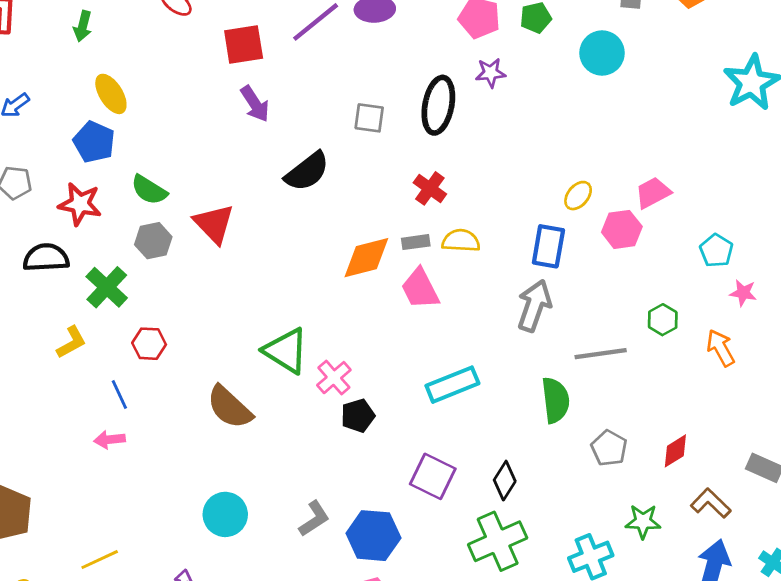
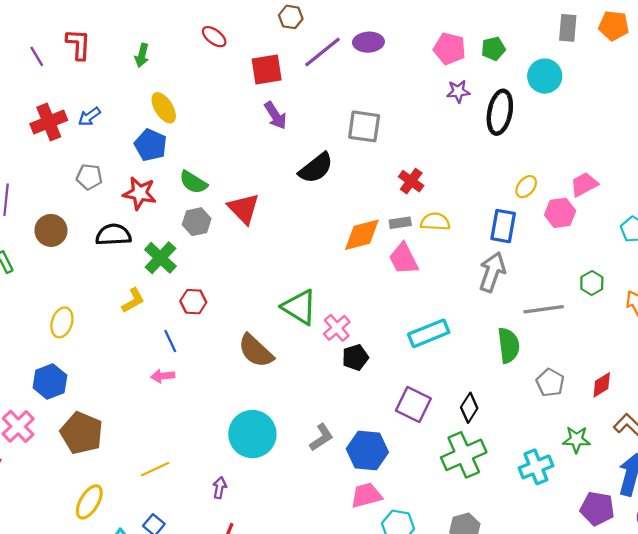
black ellipse: (438, 105) -> (500, 112), moved
gray square: (369, 118) -> (364, 126), size x1.4
cyan circle: (225, 514) -> (252, 434), size x1.4

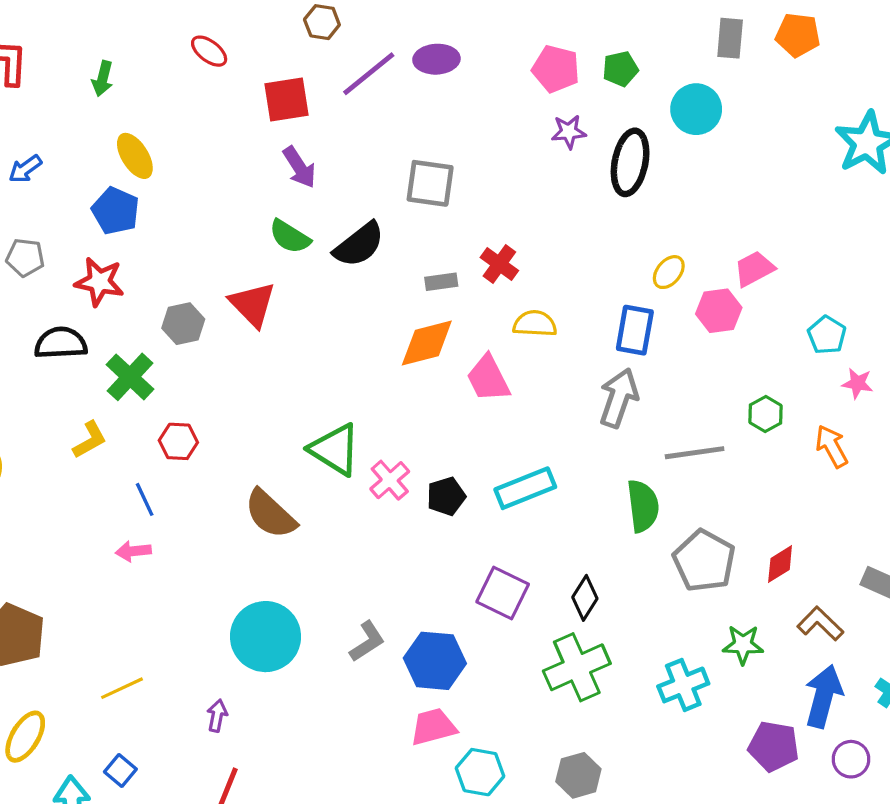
green semicircle: (193, 182) -> (290, 237), moved
gray rectangle: (400, 223) -> (441, 282), moved
black pentagon: (355, 357) -> (446, 496), moved
gray pentagon: (550, 383) -> (704, 561), size x1.5

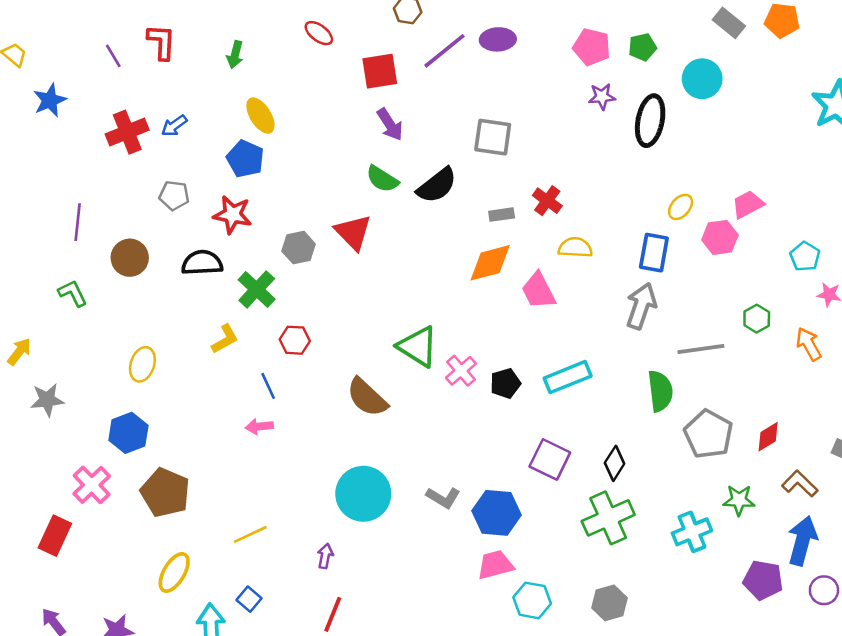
gray rectangle: (730, 38) -> (729, 23), turned -56
gray L-shape: (367, 641) -> (443, 498), turned 64

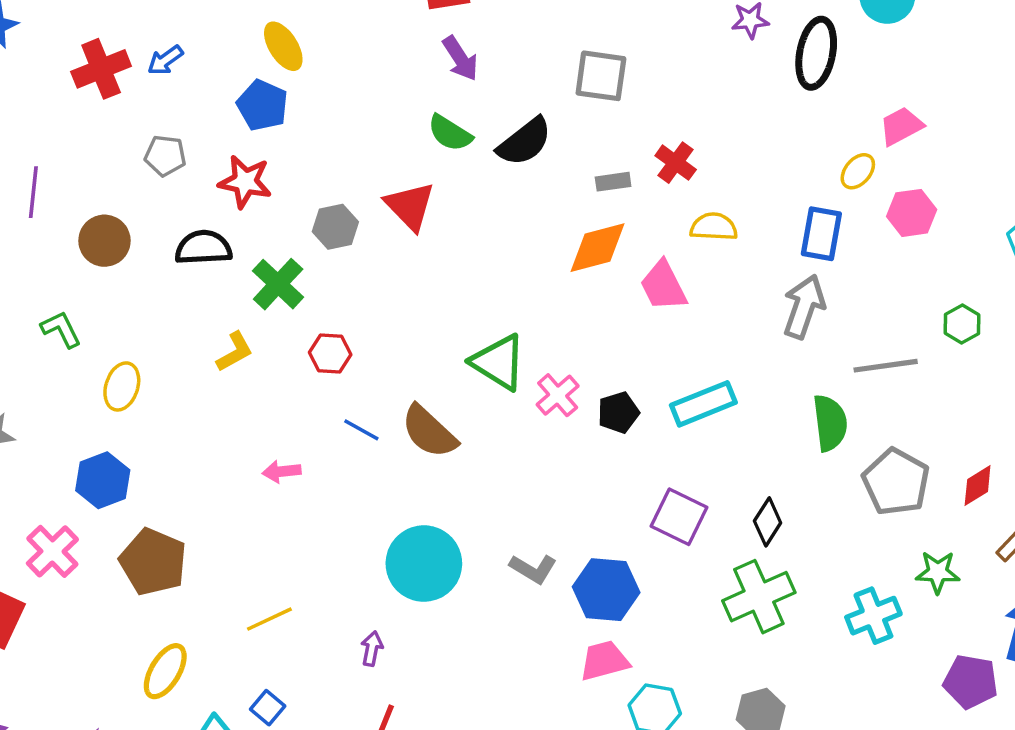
pink trapezoid: (748, 204) -> (901, 126), moved
green L-shape: (73, 293) -> (61, 329), moved
blue line: (268, 386) -> (361, 430), moved, turned -36

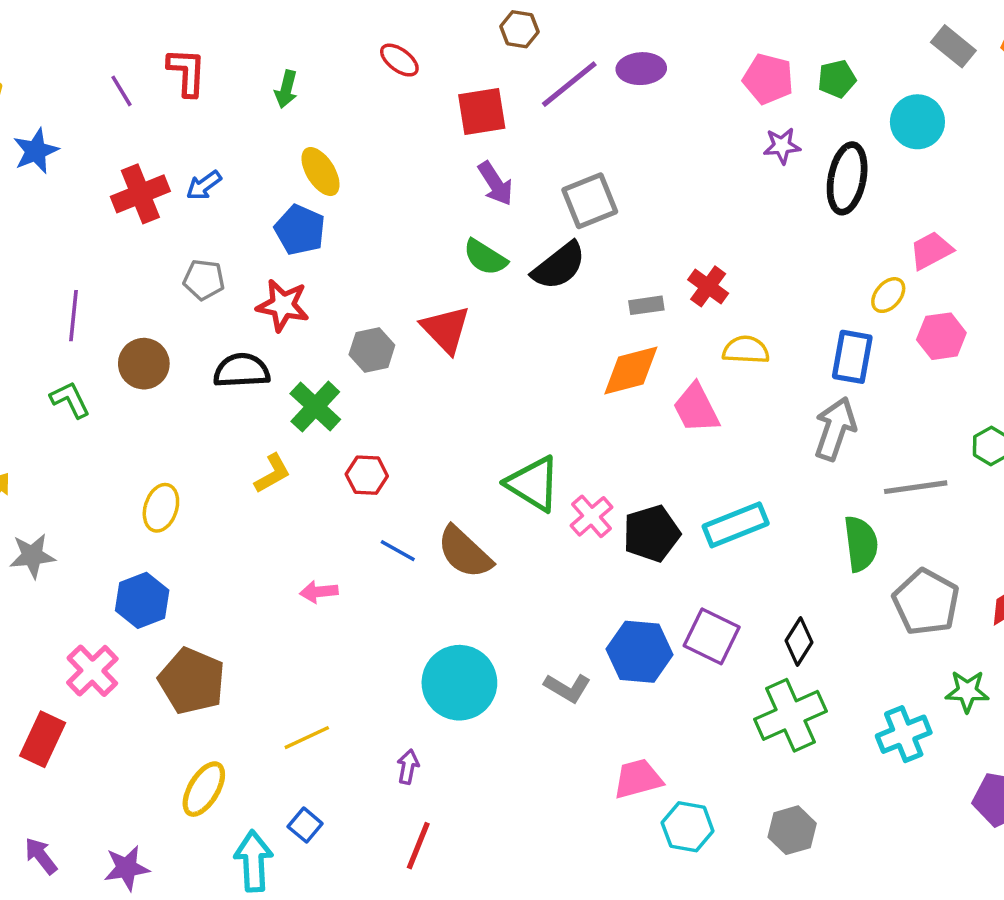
gray square: (601, 76) -> (590, 201), moved, turned -30
green L-shape: (61, 329) -> (70, 400), moved
black pentagon: (618, 413) -> (652, 533), size x1.4
blue hexagon: (606, 590) -> (640, 652), moved

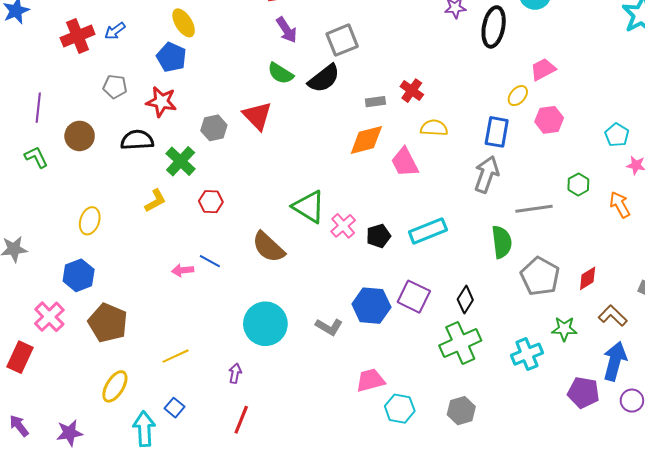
black pentagon: (652, 533) -> (378, 236), size x0.7
blue line: (398, 551) -> (210, 261), moved

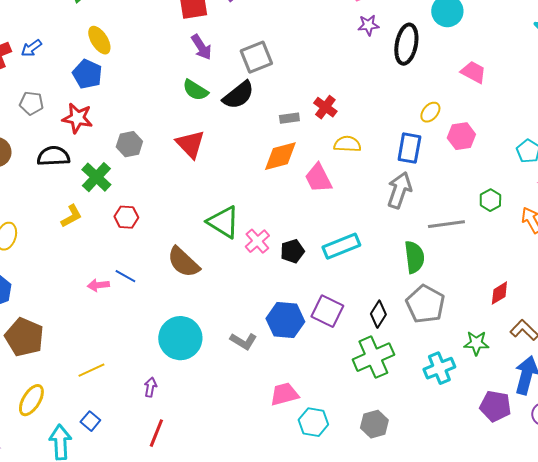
pink trapezoid: (543, 69) -> (473, 72), moved, turned 56
red triangle: (257, 116) -> (190, 144), moved
gray pentagon: (540, 276) -> (425, 304), moved

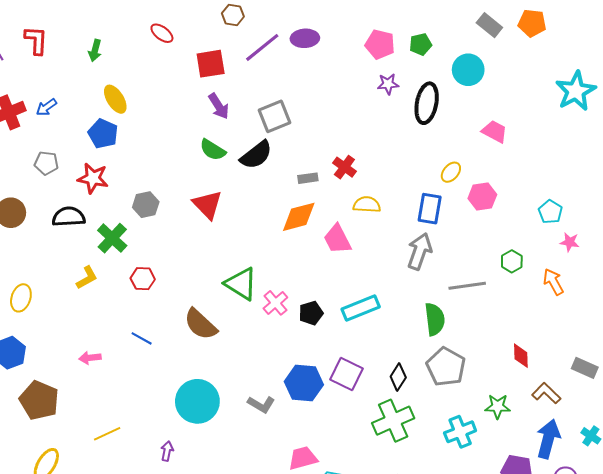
pink arrow: (98, 285) -> (90, 358), moved
red diamond: (499, 293) -> (521, 356), turned -60

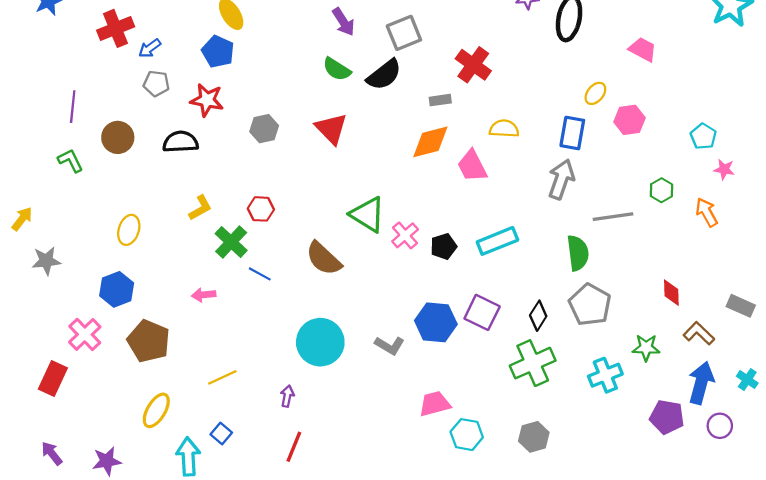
blue arrow: (46, 107) -> (150, 48), moved
red cross: (344, 167) -> (473, 65), moved, size x1.4
green cross: (112, 238) -> (231, 242), moved

